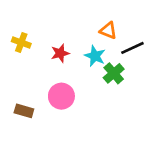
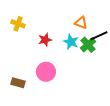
yellow cross: (21, 43) -> (18, 24), moved
green cross: (114, 73) -> (88, 45), moved

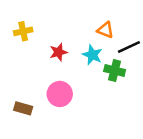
yellow cross: (18, 24) -> (23, 31), turned -32
green cross: (88, 45) -> (115, 70), moved, turned -35

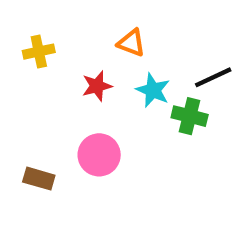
orange triangle: (105, 30) -> (131, 43), moved

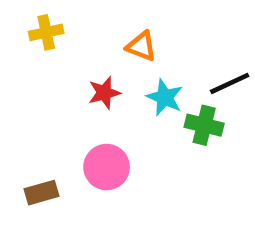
yellow cross: (39, 52) -> (46, 32), moved
brown rectangle: (39, 179) -> (42, 193), turned -32

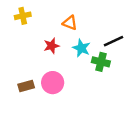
brown rectangle: (42, 193) -> (26, 86), moved

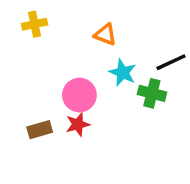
red star: (51, 46) -> (78, 124), moved
pink circle: (53, 83) -> (79, 95), moved

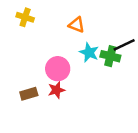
yellow cross: (34, 24) -> (25, 17), turned 30
green cross: (152, 93) -> (110, 56), moved

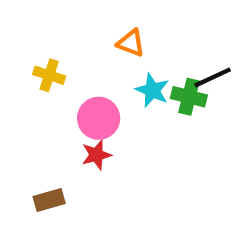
yellow cross: (25, 17) -> (49, 75), moved
brown rectangle: (29, 94) -> (49, 200), moved

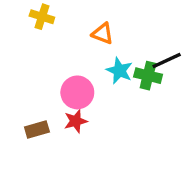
yellow cross: (49, 75) -> (42, 17), moved
brown rectangle: (49, 200) -> (37, 129), moved

